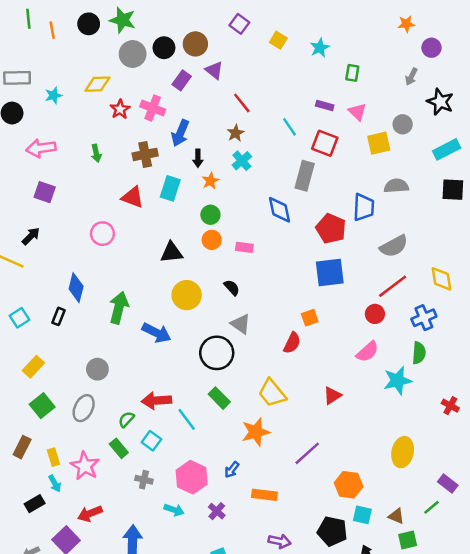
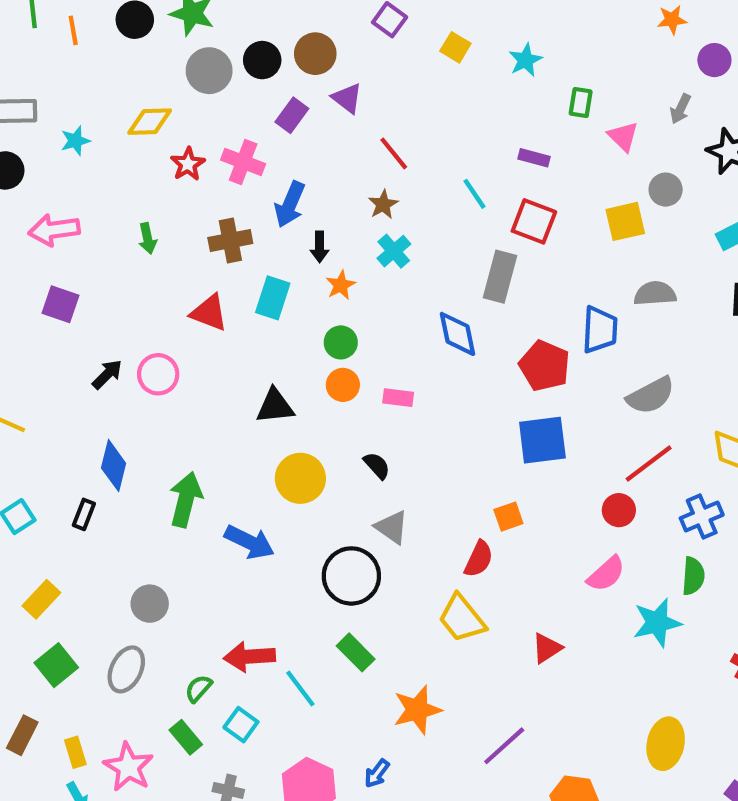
pink triangle: (357, 112) -> (623, 136), moved
black arrow: (31, 236) -> (107, 374), moved
yellow trapezoid: (272, 393) -> (462, 618), moved

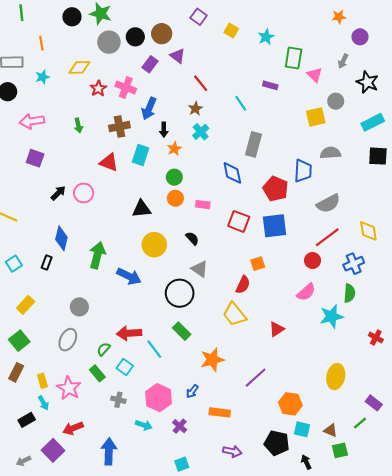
orange line: (73, 30) -> (41, 43), moved
green rectangle: (581, 103) -> (294, 58), size x1.5
red square: (534, 221) -> (239, 221), moved
green square: (56, 665) -> (19, 341), moved

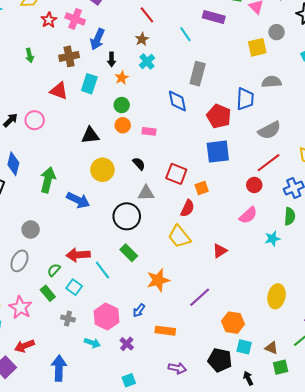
purple rectangle: (270, 85) -> (214, 17), size x1.5
red square: (239, 221) -> (176, 174), moved
gray triangle: (200, 269) -> (146, 193), turned -36
cyan star: (332, 316) -> (272, 239), size x0.7

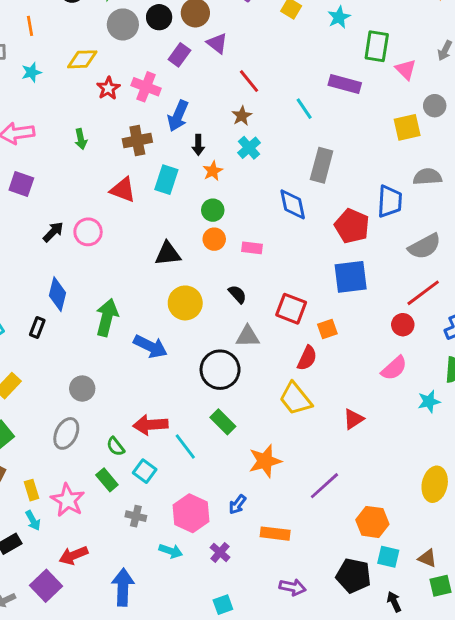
green semicircle: (54, 270) -> (116, 447), turned -80

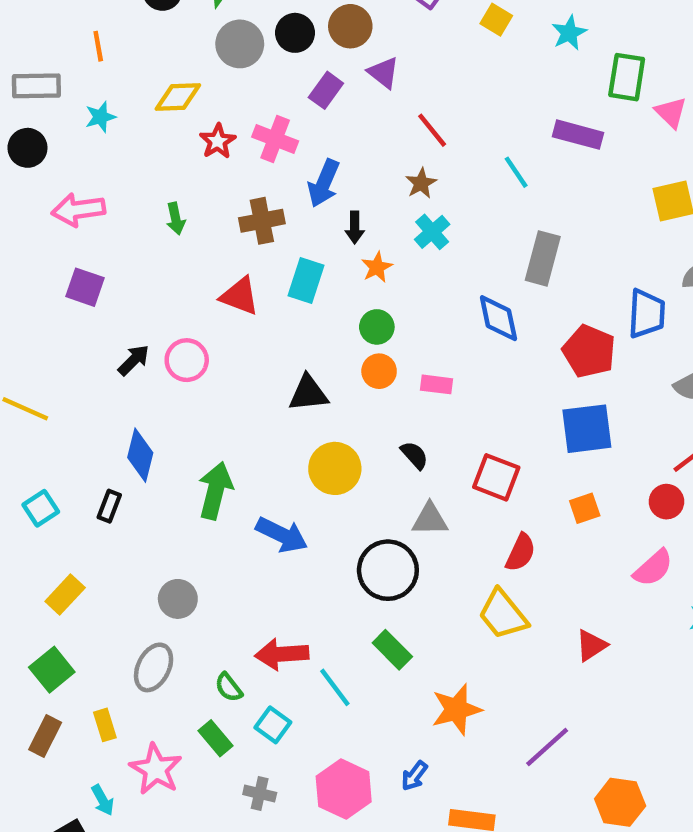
orange square: (327, 329) -> (585, 508), moved
yellow rectangle: (31, 490) -> (105, 725), moved

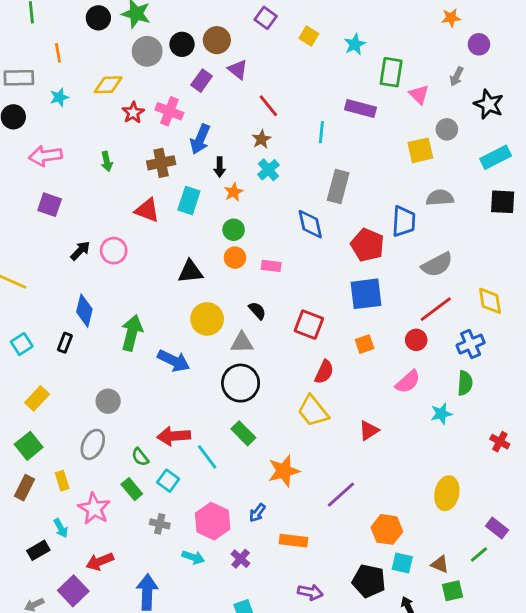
cyan line: (516, 172) -> (321, 132), turned 40
gray triangle: (430, 519) -> (242, 343), moved

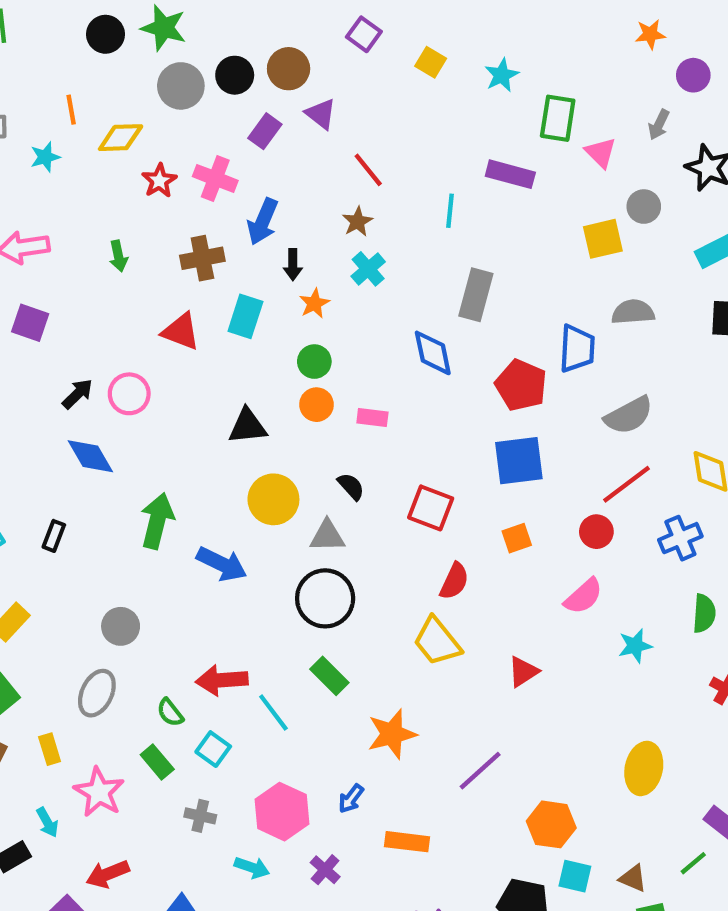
orange line: (58, 53) -> (71, 110), moved
blue diamond: (84, 311) -> (90, 456), moved, turned -44
green semicircle: (465, 383) -> (704, 613), moved

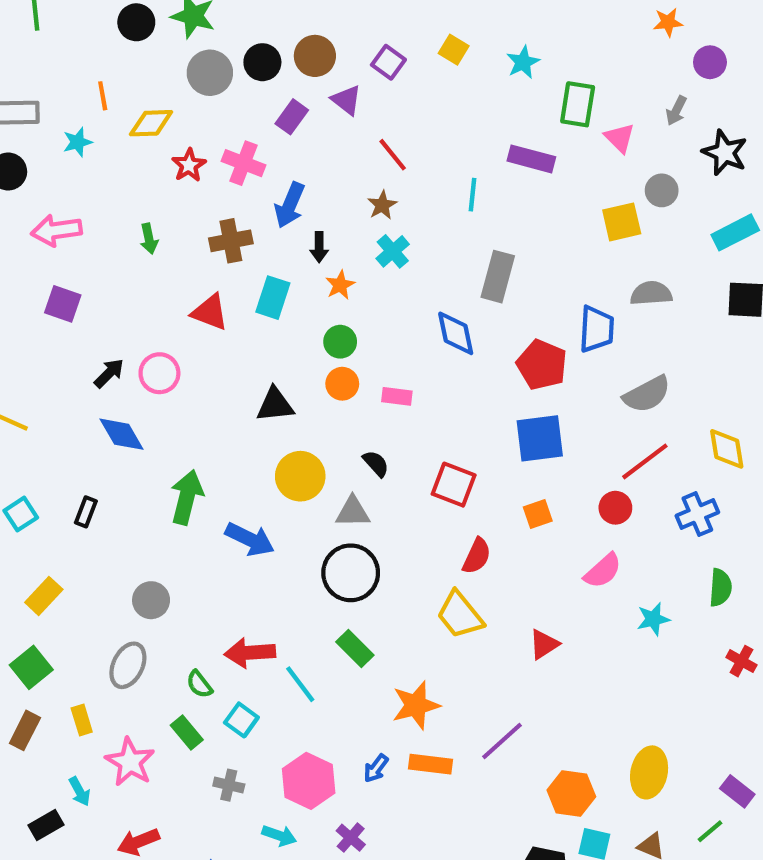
purple square: (364, 34) -> (388, 62), moved
yellow ellipse: (644, 768) -> (649, 772), moved
orange rectangle: (407, 842) -> (431, 764), moved

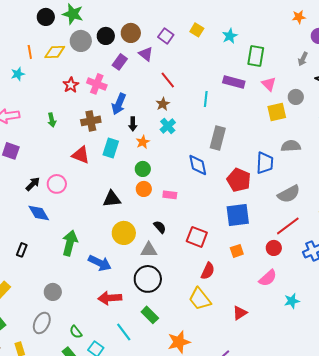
yellow diamond: (151, 123) -> (55, 52), moved
pink triangle: (620, 138) -> (269, 84), moved
red arrow: (250, 653) -> (110, 298), moved

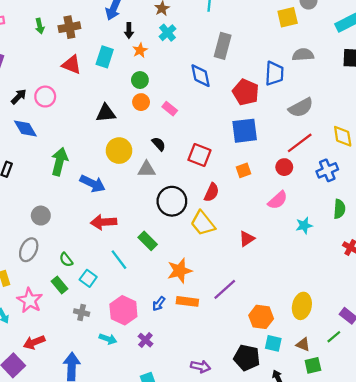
brown cross: (91, 121) -> (69, 27), moved
pink rectangle: (170, 195) -> (170, 109), turned 32
black circle: (148, 279) -> (172, 201), moved

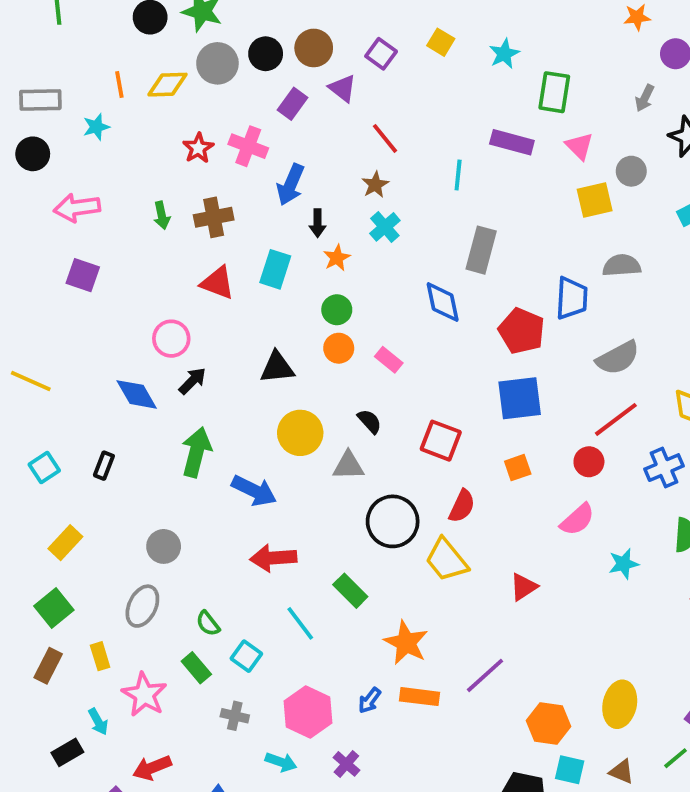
black arrow: (19, 97) -> (192, 381), moved
orange star: (180, 271) -> (406, 643), turned -30

